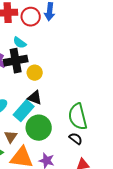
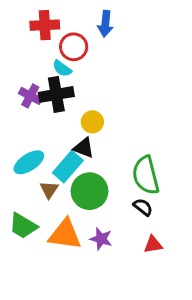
red circle: (31, 17) -> (74, 47), moved
yellow circle: (35, 73) -> (92, 122), moved
brown triangle: (11, 137) -> (49, 190), moved

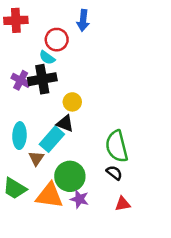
red cross: (45, 25) -> (16, 20), moved
cyan ellipse: (29, 162) -> (19, 136), turned -55
green circle: (90, 191) -> (70, 176), moved

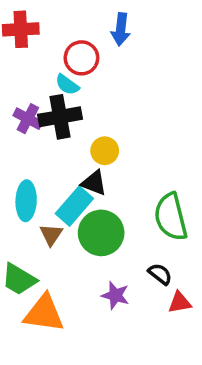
black semicircle: (114, 173) -> (160, 274), moved
green circle: (70, 176) -> (101, 233), moved
orange triangle: (49, 196) -> (44, 313), moved

